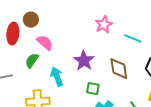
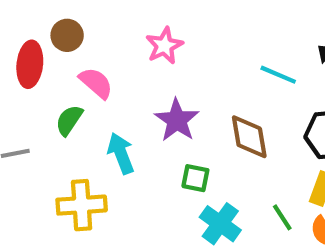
pink star: (104, 25) -> (164, 46), moved

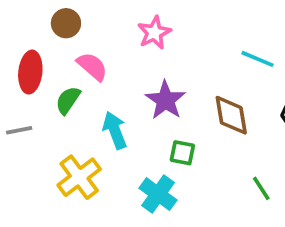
red ellipse: (30, 64) -> (30, 72), moved
yellow cross: (82, 205) -> (79, 177), turned -33
cyan cross: (220, 224) -> (158, 194), moved

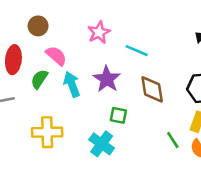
cyan line: (257, 59) -> (137, 51), moved
cyan arrow: (115, 130) -> (72, 84), moved
yellow cross: (79, 177) -> (47, 132), turned 36

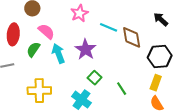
brown diamond: (152, 89) -> (132, 37), moved
green square: (118, 115) -> (95, 78), turned 32
green line: (173, 140) -> (122, 89), moved

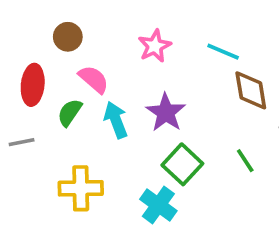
cyan line: (109, 27) -> (223, 52), moved
green square: (95, 78) -> (182, 164), size x1.5
green line: (122, 89) -> (245, 161), moved

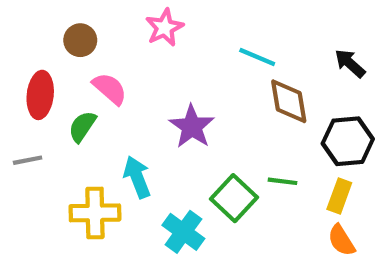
pink star: (155, 46) -> (165, 28), moved
cyan arrow: (116, 120) -> (137, 177), moved
green line: (245, 161) -> (282, 181), turned -50
green square: (182, 164) -> (234, 198), moved

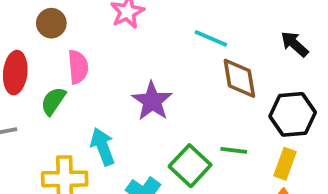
pink semicircle: (110, 89) -> (78, 67), turned 44

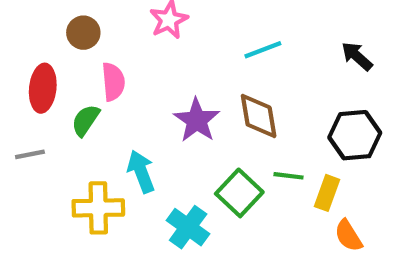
cyan line: (211, 38) -> (263, 50), turned -44
brown diamond: (239, 78) -> (259, 116), moved
yellow rectangle: (285, 164) -> (327, 193), moved

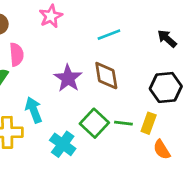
green line: (288, 176) -> (123, 123), moved

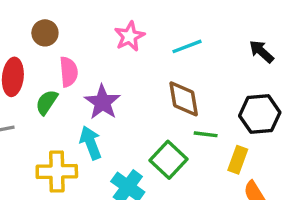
pink star: (51, 16) -> (130, 36), moved
purple star: (68, 78) -> (102, 102), moved
green line: (123, 123) -> (206, 134), moved

